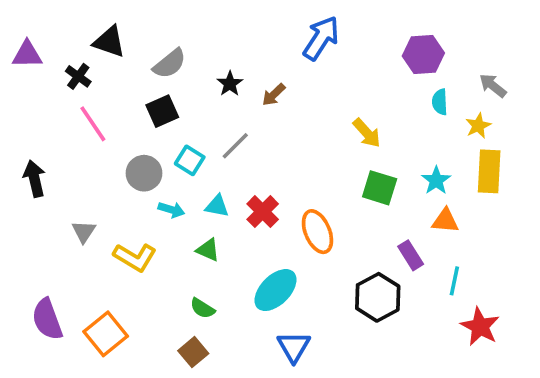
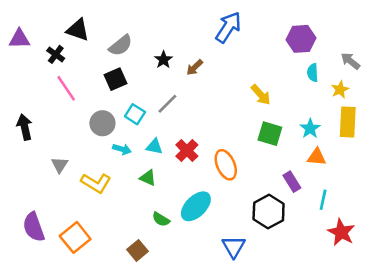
green semicircle: (202, 308) -> (161, 219), moved
blue triangle: (294, 347) -> (234, 247), moved

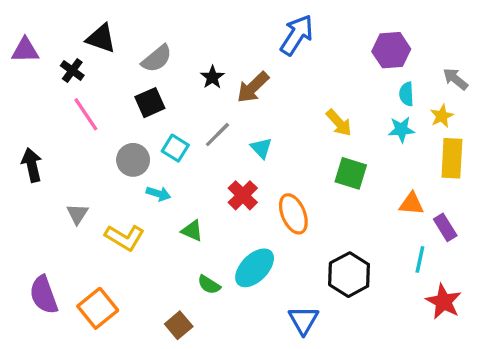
brown arrow: (195, 67) -> (253, 87), size x1.5
cyan star: (310, 128) -> (401, 129), moved, turned 30
cyan triangle: (154, 147) -> (261, 148), moved, turned 36
purple rectangle: (292, 182) -> (445, 227), moved

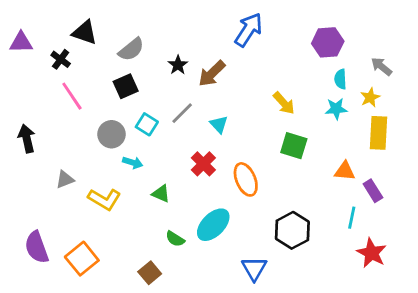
gray triangle: (77, 214) -> (65, 179), turned 36

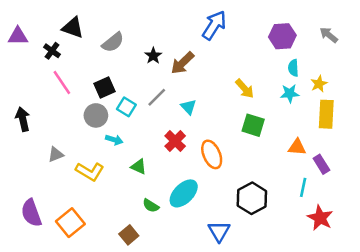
gray arrow: (381, 66) -> (329, 35), moved
black square: (126, 86) -> (104, 87), moved

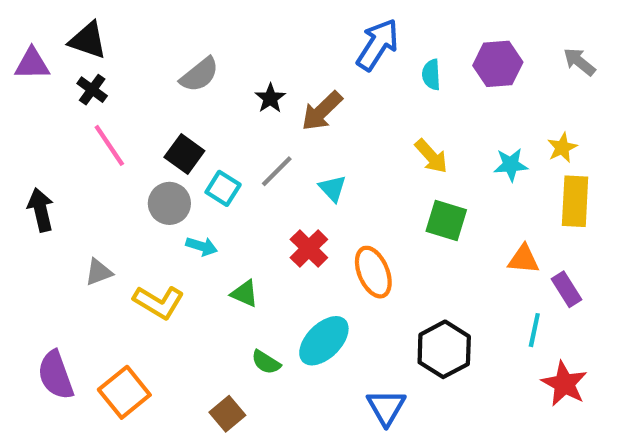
black triangle: (73, 28) -> (88, 40), moved
cyan semicircle: (293, 68) -> (431, 75), moved
black square: (104, 87) -> (184, 154), turned -30

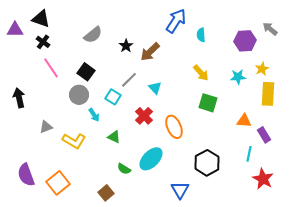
purple hexagon: (498, 64) -> (245, 41), moved
cyan square: (223, 188) -> (113, 97), moved
cyan arrow: (202, 246) -> (94, 115), turned 40

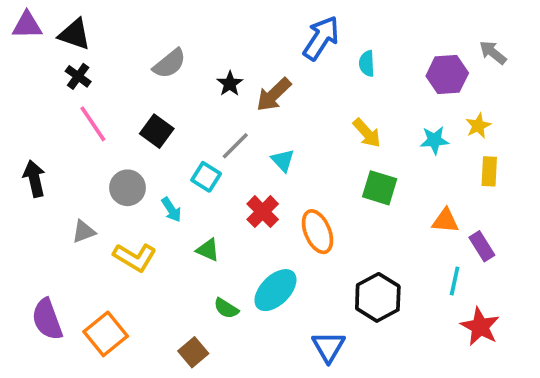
purple triangle: (15, 30) -> (27, 25), moved
yellow rectangle: (268, 94) -> (489, 171), size x0.7
gray circle: (79, 95) -> (128, 188), moved

